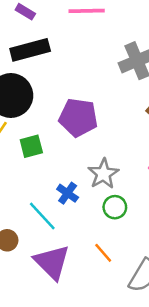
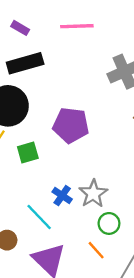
gray star: (103, 174) -> (93, 194), moved
green circle: (115, 207) -> (109, 223), moved

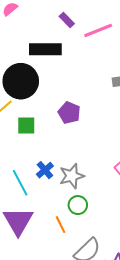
pink line: (77, 26) -> (98, 30), turned -36
purple rectangle: (20, 28) -> (67, 20), moved
purple pentagon: (71, 125) -> (69, 113), size x0.7

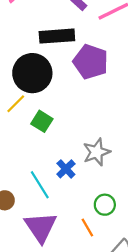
purple pentagon: (69, 113) -> (91, 62), moved, size x1.4
green square: (26, 125) -> (42, 121), turned 36
gray star: (72, 176) -> (97, 152), moved

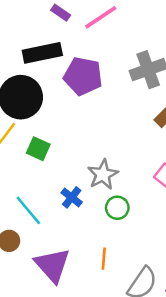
cyan line: (40, 185) -> (28, 210), moved
green circle: (105, 205) -> (117, 208), moved
orange line: (87, 228) -> (104, 259), turned 42

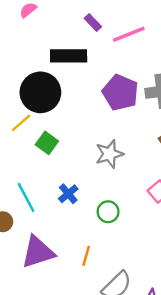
purple pentagon: (83, 76) -> (120, 93), moved
gray star: (103, 174) -> (109, 154), moved
purple triangle: (52, 265) -> (38, 252), turned 42

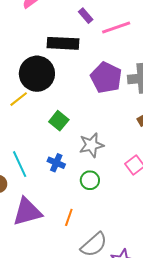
green square: (47, 143) -> (59, 121), moved
gray star: (109, 154) -> (91, 145), moved
blue cross: (68, 194) -> (56, 163), turned -30

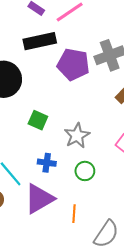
black rectangle: (63, 43) -> (40, 41), moved
purple triangle: (27, 212) -> (39, 199), moved

